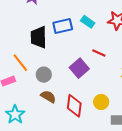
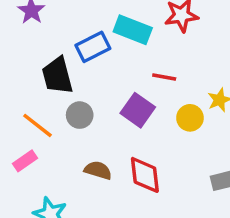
cyan rectangle: (88, 22) -> (133, 30), size x1.5
gray circle: (44, 75) -> (80, 115), moved
yellow circle: (101, 102) -> (190, 118), moved

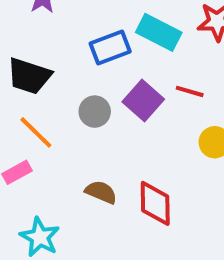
black trapezoid: (57, 76) -> (29, 76), moved, turned -63
purple square: (138, 110) -> (143, 100), moved
gray circle: (80, 115) -> (95, 112), moved

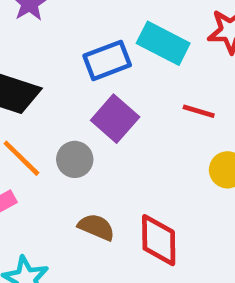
purple square: (143, 100) -> (115, 119), moved
gray circle: (95, 112) -> (75, 159), moved

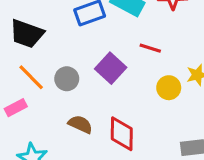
purple square: (115, 119) -> (111, 68), moved

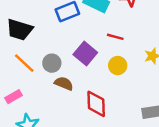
yellow circle: (169, 88) -> (118, 66), moved
pink rectangle: (16, 108) -> (14, 97), moved
brown semicircle: (80, 124) -> (64, 83), moved

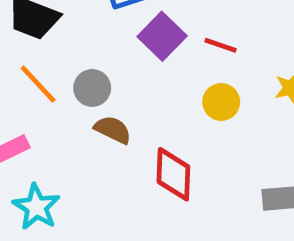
purple square: (85, 54) -> (162, 36), moved

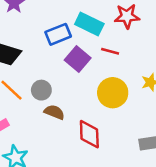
red line: (221, 45) -> (110, 51), moved
yellow circle: (221, 102) -> (113, 93), size x1.5

